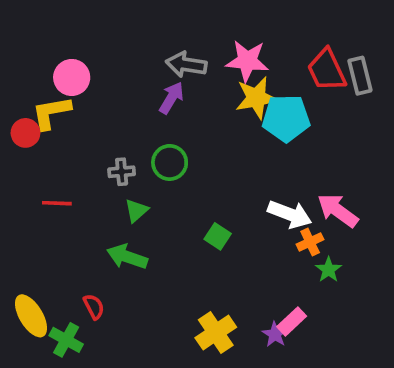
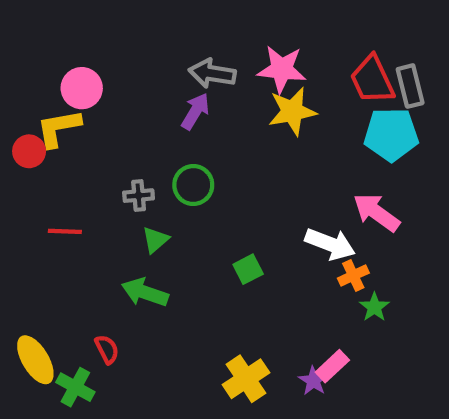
cyan pentagon: (286, 118) -> (391, 134), moved
pink arrow: (338, 211) -> (376, 212), moved
green square: (218, 236) -> (248, 269), turned 30

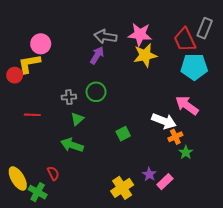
gray rectangle: (410, 86) -> (205, 28), moved, turned 36
purple star: (313, 381) -> (149, 174), moved

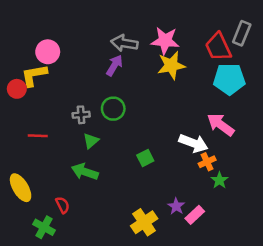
yellow ellipse: (18, 178) -> (21, 188), moved

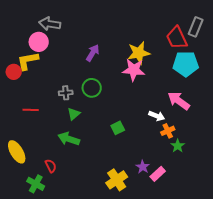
pink star: (165, 41) -> (134, 70), moved
gray arrow: (124, 43) -> (50, 24), moved
white arrow: (193, 143) -> (157, 116), size x0.7

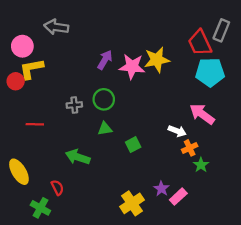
pink circle: (39, 42) -> (22, 46), moved
pink star: (134, 70) -> (132, 67), moved
green triangle: (74, 114) -> (105, 129), moved, turned 32

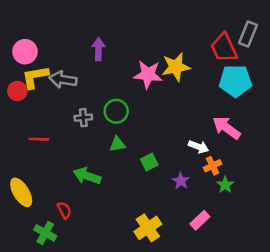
gray arrow: (56, 27) -> (63, 80), moved
purple arrow: (105, 60) -> (98, 49), moved, turned -30
purple star: (161, 189) -> (181, 181), moved

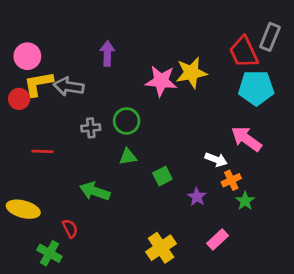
yellow ellipse: (21, 192) -> (23, 209), turned -44

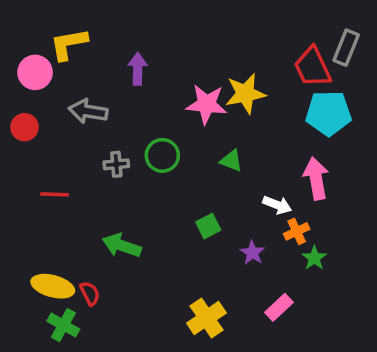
yellow L-shape: (38, 84) -> (69, 44), moved
pink arrow: (246, 139) -> (316, 178), turned 44
green triangle: (128, 157) -> (231, 161), moved, turned 30
yellow ellipse: (23, 209) -> (53, 286), moved

